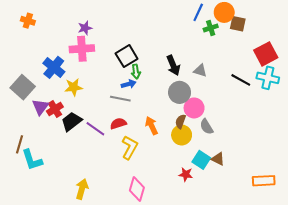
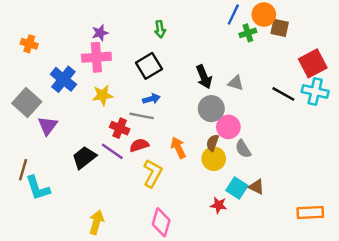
orange cross: (28, 21) -> (29, 44), moved
green arrow: (136, 72) -> (160, 29), moved
yellow star: (74, 87) -> (103, 95), moved
red cross: (55, 109) -> (120, 128), moved, turned -35
black trapezoid: (71, 121) -> (84, 157), moved

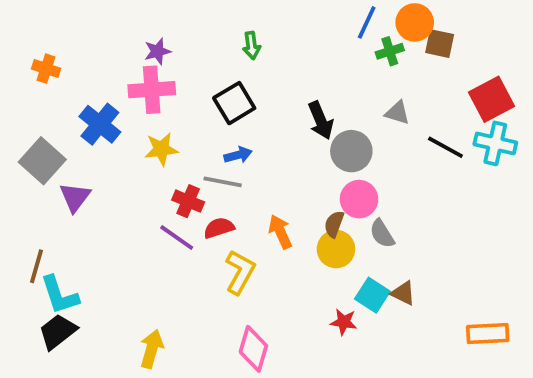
gray triangle: (236, 83) -> (397, 113), moved
gray circle: (211, 109) -> (351, 151), moved
black trapezoid: (84, 157) -> (58, 332), moved

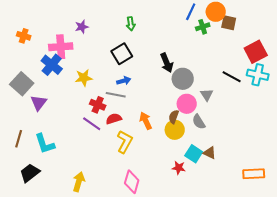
pink cross: (152, 90) -> (61, 47), moved
gray triangle: (397, 113) -> (207, 95), moved, turned 40
cyan L-shape: (60, 295) -> (45, 144), moved

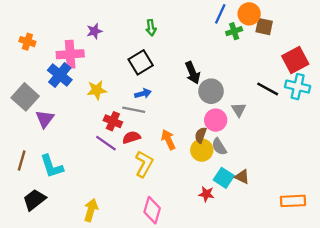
gray semicircle: (199, 122) -> (219, 147), moved

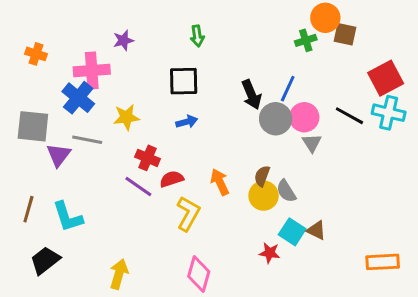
blue line: (220, 14) -> (288, 89), moved
black square: (141, 62) -> (184, 81), turned 30
gray square: (25, 97) -> (33, 126), turned -36
gray line: (134, 110) -> (87, 140), moved
pink circle: (216, 120) -> (304, 117), moved

